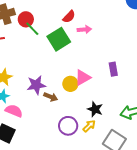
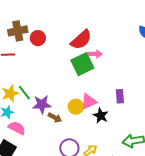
red semicircle: (69, 17) -> (81, 40), size x1.6
green line: (32, 29) -> (24, 93), moved
green square: (59, 39) -> (82, 64), moved
black star: (95, 109) -> (101, 116), moved

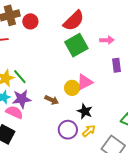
pink arrow: (95, 54) -> (107, 40), moved
purple rectangle: (120, 96) -> (116, 65), moved
purple star: (42, 104) -> (22, 99), moved
black star: (101, 116) -> (85, 111), moved

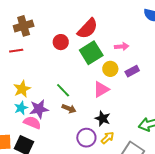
red circle: (30, 21) -> (61, 42), moved
purple rectangle: (116, 65) -> (132, 71), turned 72
green line: (20, 77) -> (63, 90), moved
yellow circle: (72, 88) -> (110, 69), moved

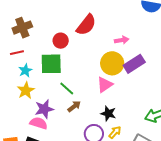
green square: (91, 53) -> (51, 64), moved, turned 35
yellow circle: (110, 69) -> (112, 63), size x1.5
purple rectangle: (132, 71) -> (134, 64), size x1.5
cyan star: (21, 108) -> (25, 70), moved
brown arrow: (69, 109) -> (74, 106), turned -56

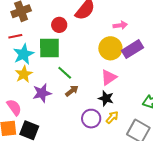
cyan star: (25, 70) -> (24, 54), size x1.5
pink triangle: (105, 85) -> (109, 77), moved
pink semicircle: (39, 123) -> (14, 107), moved, turned 36

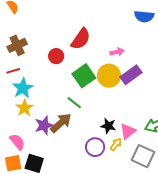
green square: (49, 48) -> (84, 76), moved, turned -30
green line: (65, 73) -> (74, 103), moved
pink triangle: (109, 77) -> (128, 131), moved
brown arrow: (72, 91) -> (61, 123), moved, size x1.6

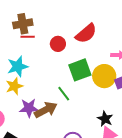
red line: (13, 71) -> (28, 37), moved
black star: (108, 126) -> (105, 119), moved

